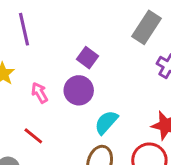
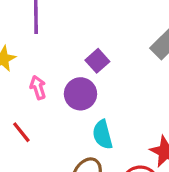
cyan semicircle: (106, 122) -> (103, 135), turned -68

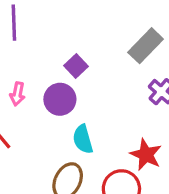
pink arrow: (38, 87) -> (17, 94), turned -150

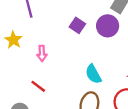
purple circle: (60, 99) -> (108, 26), moved

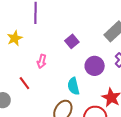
purple circle: (108, 26) -> (95, 66), moved
pink arrow: (42, 53) -> (42, 61), moved

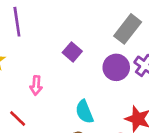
purple circle: (95, 66) -> (116, 67), moved

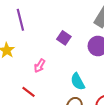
pink arrow: (36, 85) -> (40, 66), turned 32

